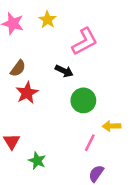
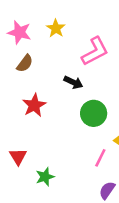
brown semicircle: (18, 68) -> (25, 63), moved
green star: (37, 161) -> (45, 177), turned 30

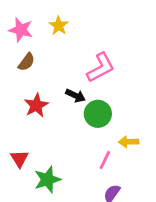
pink L-shape: (95, 51) -> (101, 68), moved
black arrow: (73, 82) -> (75, 96), moved
green star: (45, 177) -> (47, 180), size x1.4

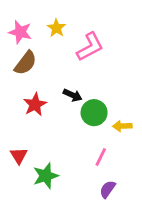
brown semicircle: (26, 62) -> (26, 63), size x1.4
pink L-shape: (101, 68) -> (90, 47), moved
yellow arrow: (129, 142) -> (122, 126), moved

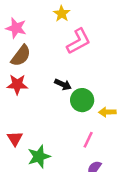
yellow star: (56, 28) -> (62, 14), moved
red star: (35, 105) -> (17, 84), moved, turned 30

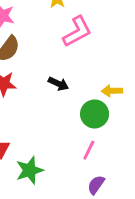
green circle: (82, 100) -> (95, 114), moved
yellow arrow: (107, 112) -> (112, 91), moved

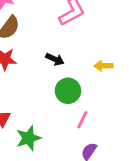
green circle: (95, 114) -> (68, 91), moved

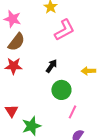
black arrow: (55, 59) -> (51, 66), turned -80

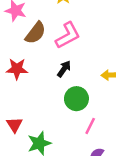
pink L-shape: (64, 30) -> (68, 35), moved
brown semicircle: (16, 42) -> (36, 33), moved

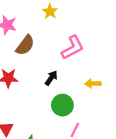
pink L-shape: (68, 35) -> (73, 48), moved

